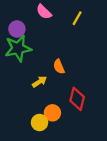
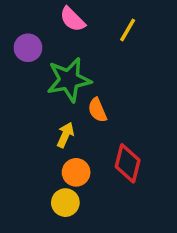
green star: (18, 48) -> (69, 80), moved
yellow arrow: (40, 82) -> (65, 135), turned -32
orange circle: (52, 113) -> (76, 172), moved

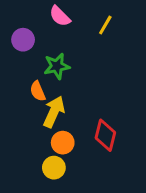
green star: (69, 80) -> (57, 66), size x0.7
orange semicircle: (97, 110) -> (38, 91), moved
yellow arrow: (65, 135) -> (54, 112), size x1.5

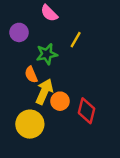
yellow line: (105, 25) -> (76, 40), moved
orange circle: (63, 143) -> (60, 101), moved
yellow circle: (54, 168) -> (30, 124), moved, size x1.5

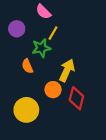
yellow line: (76, 40) -> (53, 33), moved
yellow arrow: (44, 92) -> (67, 70), moved

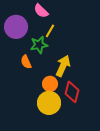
purple circle: (17, 29) -> (16, 27), size x1.5
yellow circle: (26, 110) -> (49, 103), moved

